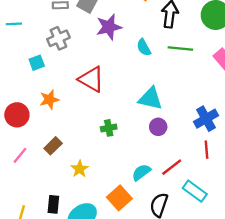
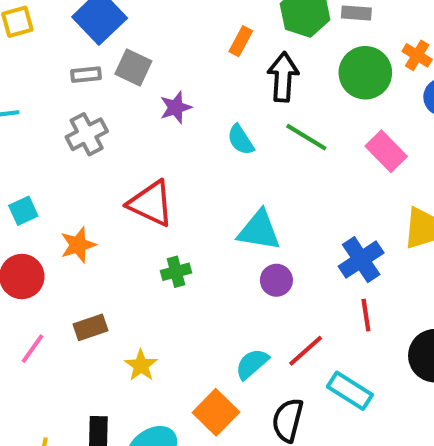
purple star: (109, 27) -> (176, 107), size x0.7
green line: (180, 48) -> (306, 137), turned 30
cyan square: (37, 63) -> (23, 211), moved
green cross: (109, 128) -> (176, 272), moved
brown rectangle: (53, 146) -> (91, 327), turned 30

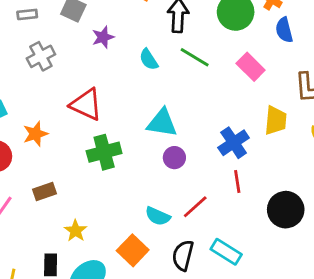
gray rectangle: (86, 75) -> (27, 14), moved
green cross: (176, 272) -> (104, 152), size x1.6
cyan semicircle: (252, 364) -> (158, 216), turned -115
yellow star: (141, 365) -> (76, 231), moved
cyan rectangle: (350, 391) -> (226, 252), moved

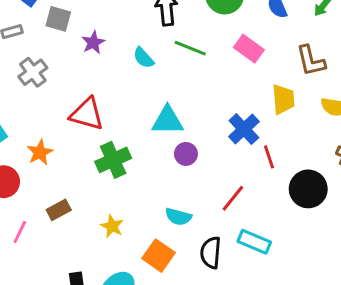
red line: (237, 182) -> (269, 157), moved
red line: (195, 207) -> (233, 198), moved
yellow star: (76, 231) -> (112, 226), moved

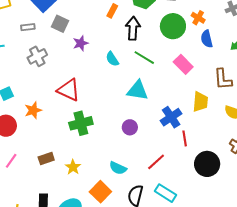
cyan triangle: (168, 120) -> (138, 90), moved
brown rectangle: (59, 210) -> (46, 159), moved

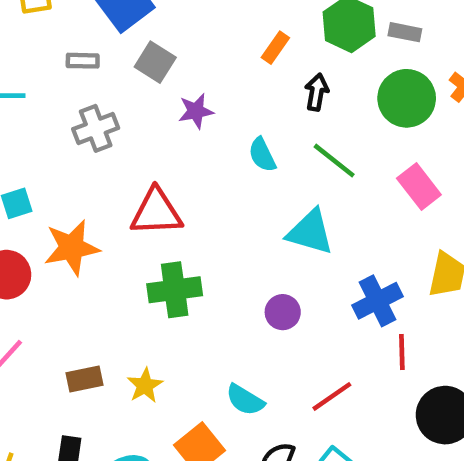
black arrow: (133, 28) -> (317, 92), size x0.7
red triangle: (69, 90) -> (156, 212), turned -35
orange star: (33, 110) -> (72, 248), size x1.4
brown rectangle: (46, 159) -> (85, 379), moved

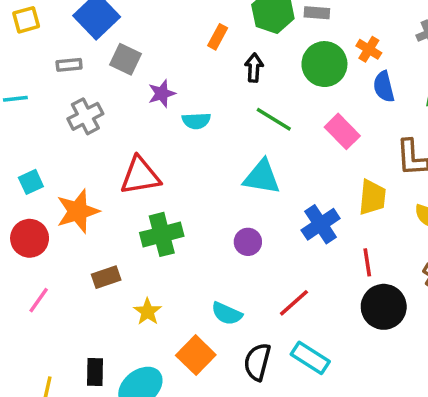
cyan semicircle: (262, 155) -> (196, 121), moved, turned -60
red line: (402, 352) -> (367, 262), moved
brown rectangle: (85, 379) -> (106, 277), moved

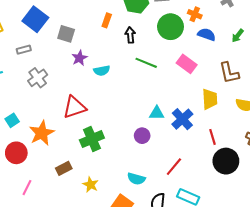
gray square: (126, 59) -> (66, 34), moved
blue semicircle: (384, 87) -> (207, 34), turned 132
cyan triangle: (262, 177) -> (157, 113), moved, size x0.7

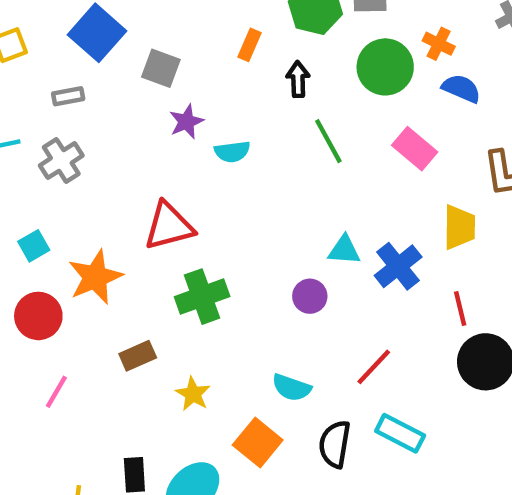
green line: (146, 63) -> (328, 141), turned 35
gray cross: (38, 78) -> (61, 160), moved

